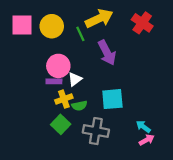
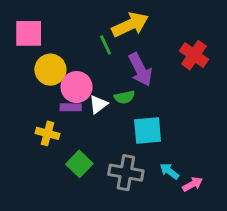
red cross: (142, 23) -> (194, 55), moved
yellow circle: (52, 26) -> (50, 70), moved
yellow cross: (64, 99) -> (48, 133), moved, turned 35
green semicircle: (79, 106) -> (124, 97), moved
cyan arrow: (143, 127) -> (169, 171), moved

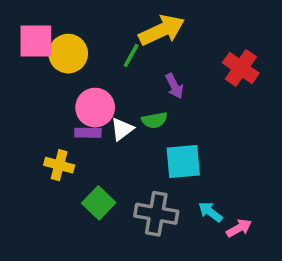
green line: (106, 45) -> (131, 55), turned 54
yellow circle: (50, 70) -> (68, 54), moved
purple arrow: (140, 70) -> (174, 86), size x0.6

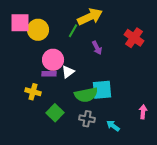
green semicircle: (154, 120) -> (86, 95), moved, size x1.6
cyan arrow: (210, 212) -> (113, 126), moved
gray cross: (156, 214) -> (87, 119), size x0.7
pink arrow: (239, 228) -> (143, 112), moved, turned -56

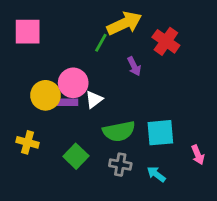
yellow circle: (38, 30) -> (46, 95), moved
red cross: (134, 38) -> (166, 41), moved
cyan square: (102, 90) -> (160, 133), moved
yellow cross: (33, 92) -> (28, 142), moved
pink arrow: (143, 112) -> (198, 155), turned 152

